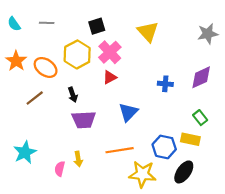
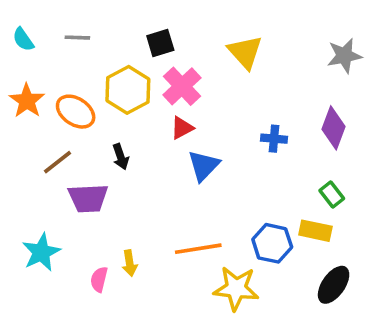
purple diamond: (201, 77) -> (334, 128), turned -45
blue triangle: (128, 112) -> (204, 166), moved
purple trapezoid: (84, 120) -> (88, 198), moved
black ellipse: (184, 172) -> (334, 285), moved

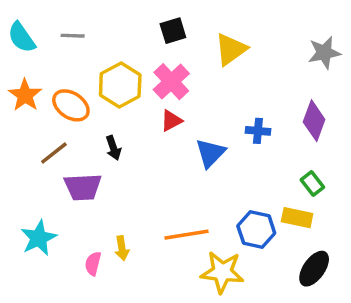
cyan semicircle: (23, 39) -> (22, 37), size x1.4
black square: (160, 43) -> (173, 31), moved
yellow triangle: (245, 52) -> (231, 49), turned 36
blue triangle: (204, 166) -> (210, 153), moved

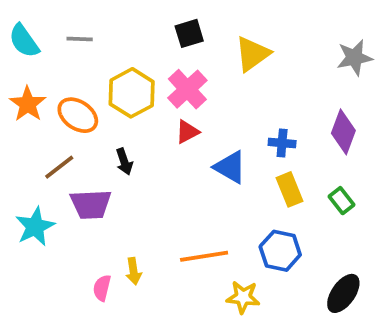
blue triangle: (210, 153) -> (230, 167), turned -44
yellow rectangle: (297, 218) -> (289, 189), moved, turned 56
cyan star: (39, 238) -> (35, 227), moved
yellow star: (222, 272) -> (243, 297), size x0.7

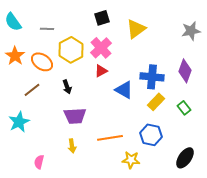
gray line: (80, 39) -> (47, 29), moved
blue cross: (282, 143) -> (152, 77), size x1.6
yellow rectangle: (289, 189) -> (156, 102), turned 66
purple trapezoid: (91, 204) -> (75, 116), moved
pink semicircle: (102, 288) -> (39, 162), moved

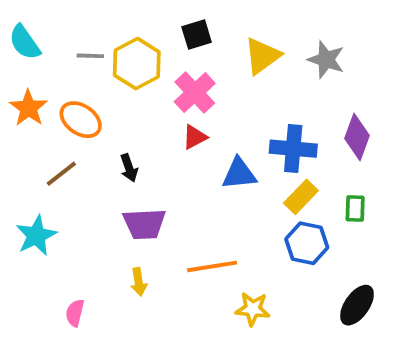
gray star: (191, 31) -> (326, 60), moved, turned 30
yellow hexagon: (71, 50) -> (137, 64), moved
blue triangle: (124, 90) -> (239, 174), turned -36
green rectangle: (184, 108) -> (355, 208), turned 40
blue hexagon: (151, 135) -> (307, 243), moved

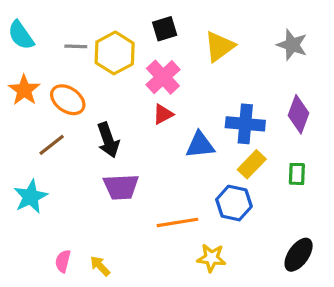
gray star: (326, 60) -> (292, 45), moved
black arrow: (129, 168) -> (108, 140), size x1.5
blue hexagon: (307, 243) -> (234, 203), moved
yellow arrow: (139, 282) -> (100, 266), moved, turned 145

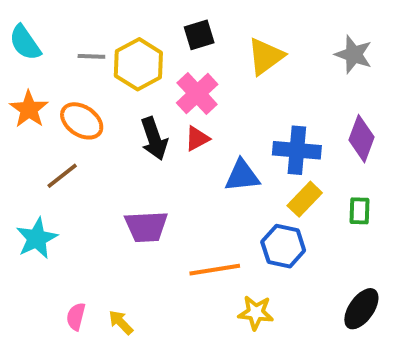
black arrow: (108, 140) -> (154, 139), moved

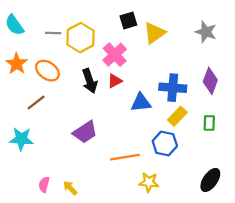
black square: (199, 35) -> (128, 20), moved
purple trapezoid: (146, 227) -> (85, 132), turned -30
cyan star: (37, 238) -> (21, 139), turned 30

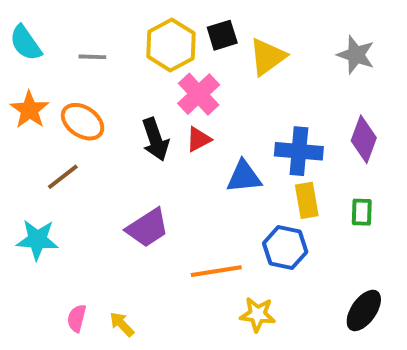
yellow hexagon: (80, 38) -> (171, 45), moved
yellow rectangle: (177, 116) -> (307, 200), turned -54

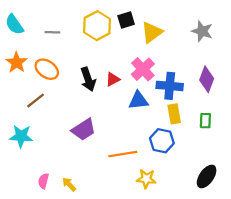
pink cross: (199, 94) -> (143, 69), moved

